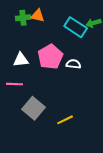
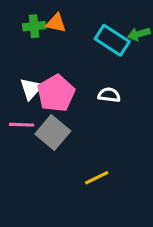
pink pentagon: (50, 57) -> (56, 93), moved
white triangle: (21, 60) -> (31, 89), turned -42
gray square: (33, 108) -> (53, 132), moved

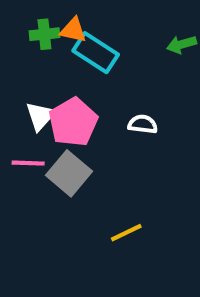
cyan rectangle: (112, 40) -> (96, 53), moved

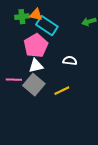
white triangle: (40, 116) -> (36, 66), moved, turned 35
pink pentagon: (73, 122) -> (36, 46), moved
yellow line: (126, 233) -> (62, 91), moved

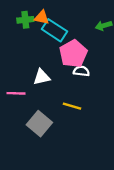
pink pentagon: (36, 46) -> (73, 54), moved
gray square: (34, 85) -> (39, 124), moved
yellow line: (62, 91) -> (72, 106), turned 42

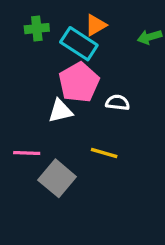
orange triangle: (42, 17) -> (96, 25), moved, turned -42
pink pentagon: (73, 54) -> (79, 82), moved
pink line: (16, 93) -> (27, 153), moved

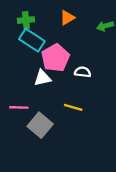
cyan rectangle: (79, 44) -> (32, 40), moved

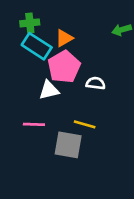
orange triangle: (67, 18) -> (64, 38), moved
pink line: (19, 107) -> (34, 124), moved
gray square: (40, 125) -> (68, 145), moved, turned -30

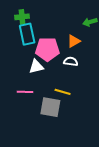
orange triangle: (64, 38) -> (74, 41), moved
cyan rectangle: (37, 46) -> (27, 34), turned 45
pink pentagon: (64, 67) -> (47, 49), turned 30

